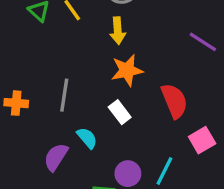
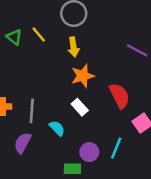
gray line: (64, 95) -> (32, 111), moved
purple semicircle: (56, 157) -> (23, 143), moved

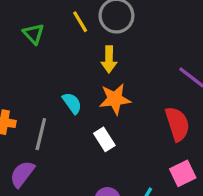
yellow line: (39, 34) -> (80, 22), moved
red semicircle: (119, 96) -> (177, 124), moved
cyan semicircle: (57, 128) -> (72, 103), moved

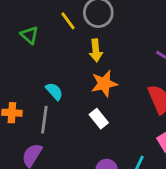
cyan semicircle: (72, 103) -> (54, 91), moved

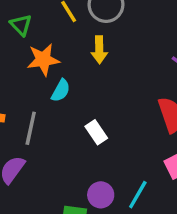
orange star: (104, 84) -> (43, 60), moved
cyan semicircle: (54, 91) -> (61, 91), moved, turned 66

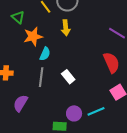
gray line: (31, 128) -> (41, 77), moved
cyan line: (138, 195) -> (96, 111), turned 42

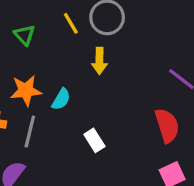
orange star: (33, 36) -> (26, 90), moved
gray line: (41, 77) -> (30, 131), moved

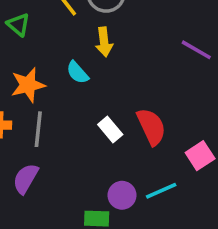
cyan semicircle: (61, 99) -> (77, 73), moved, turned 115
red semicircle: (167, 125) -> (151, 127), moved

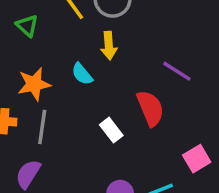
purple line: (196, 50) -> (177, 71), moved
red semicircle: (151, 127) -> (150, 108), moved

